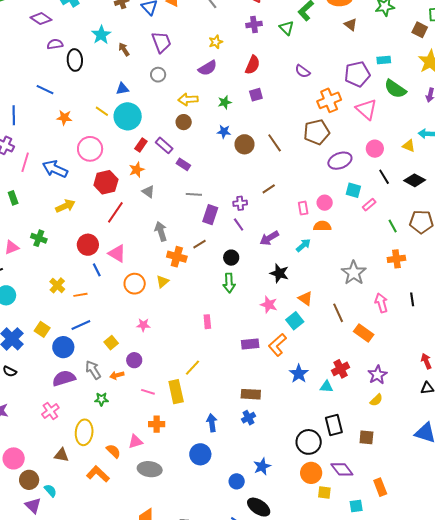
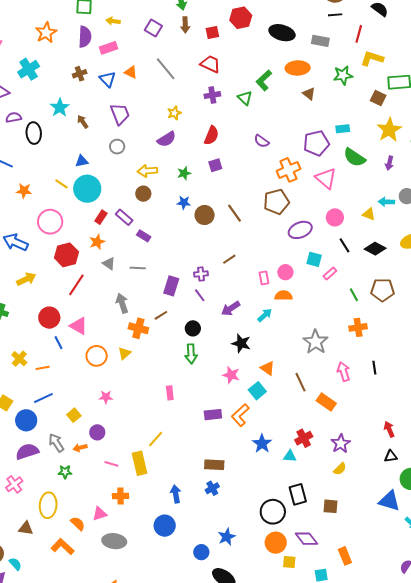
gray line: (194, 194) -> (138, 268), moved

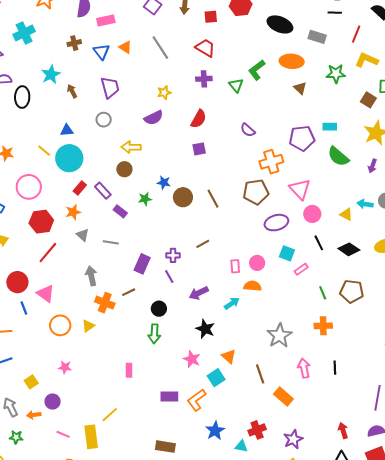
green star: (184, 173) -> (145, 199), moved
pink triangle: (326, 178) -> (300, 189), moved

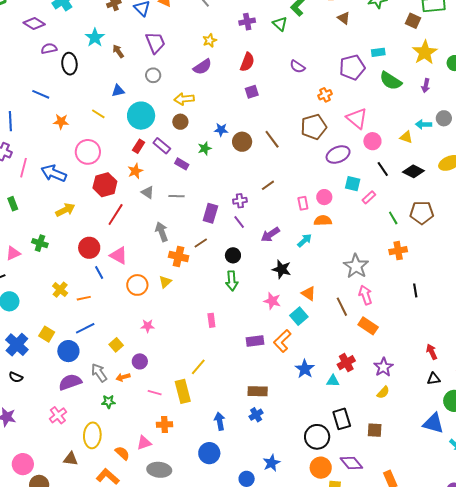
cyan circle: (69, 158) -> (141, 116), moved
orange cross: (271, 162) -> (325, 95), size x0.6
pink arrow: (304, 368) -> (365, 295), moved

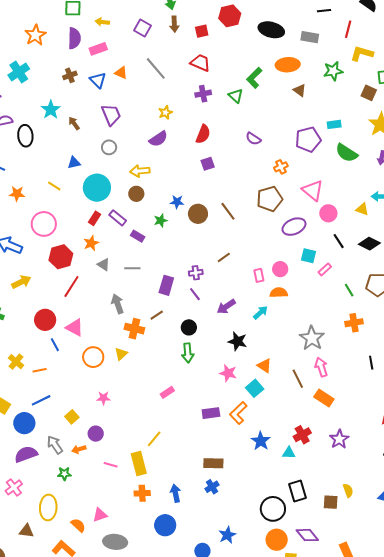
pink rectangle: (211, 320) -> (167, 392), turned 64
yellow semicircle: (383, 392) -> (348, 490), moved, turned -64
orange cross: (165, 424) -> (142, 493), moved

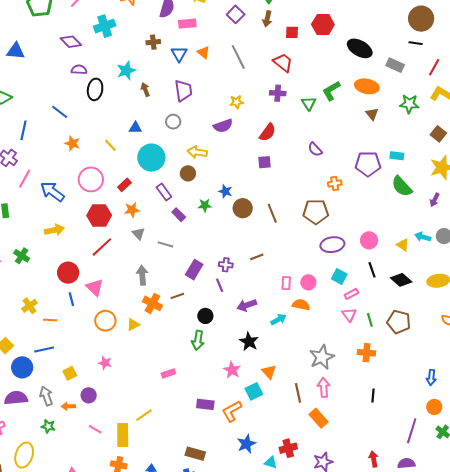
pink triangle: (313, 190) -> (349, 315), moved, size x0.7
red rectangle: (94, 218) -> (124, 185), moved

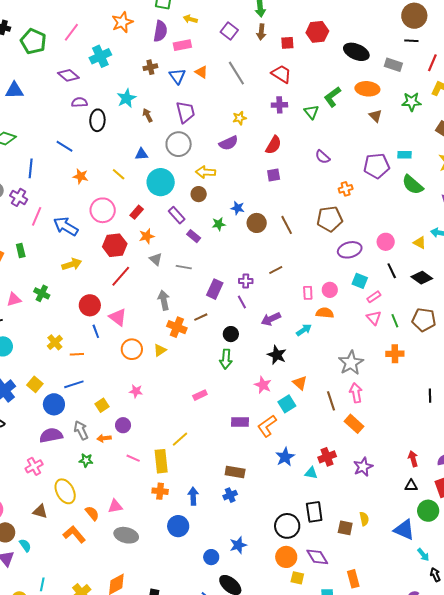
gray circle: (173, 122) -> (179, 144), size x1.6
black line: (373, 396) -> (430, 396), moved
yellow ellipse: (24, 455) -> (65, 491), turned -40

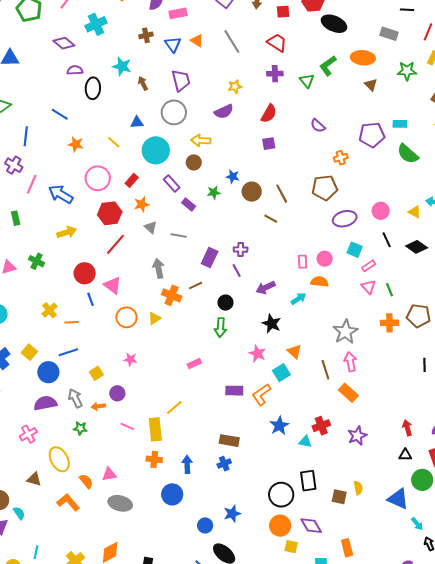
black ellipse: (356, 52) -> (334, 24), moved
cyan star: (126, 98) -> (122, 66), turned -30
brown line: (276, 270) -> (271, 219), moved, turned 56
brown pentagon: (424, 320) -> (418, 316), moved

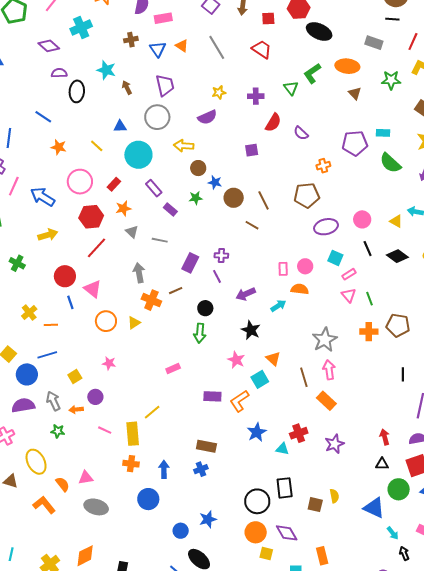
purple cross: (275, 74) -> (256, 96), moved
red semicircle: (269, 114) -> (273, 123), moved
brown circle: (194, 162) -> (198, 168), moved

